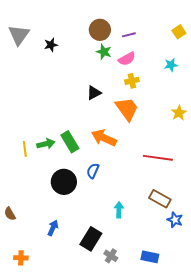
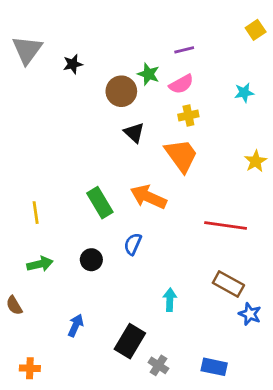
brown circle: (100, 30) -> (121, 91), moved
yellow square: (179, 32) -> (256, 30), moved
black triangle: (94, 93) -> (134, 133), turned -49
green arrow: (46, 144) -> (40, 264), moved
black circle: (64, 182) -> (91, 260), size x0.6

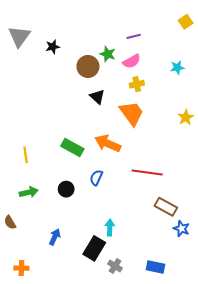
green rectangle: (100, 203) -> (72, 148), turned -30
red line: (226, 225) -> (147, 172), moved
cyan arrow: (170, 300) -> (110, 228), moved

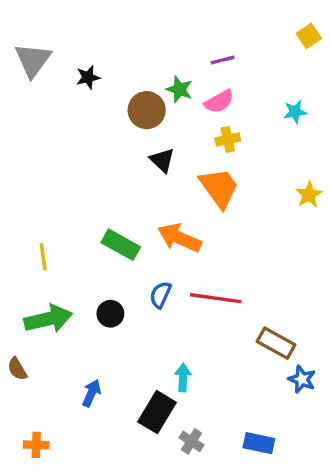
red line: (147, 172) -> (216, 298), moved
green arrow: (29, 192) -> (48, 319), size x1.5

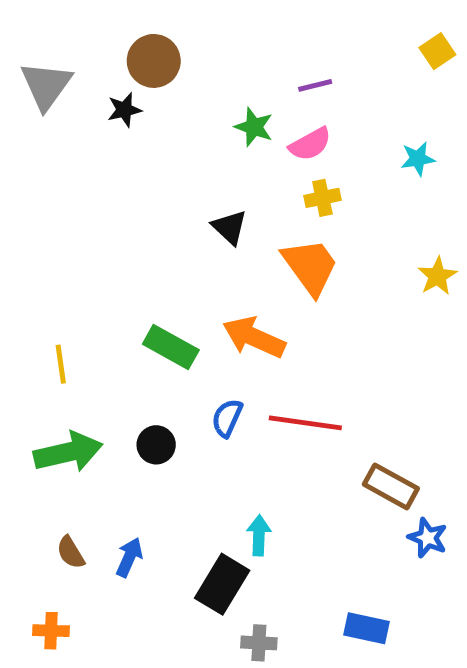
brown circle: (147, 110) -> (154, 61), moved
brown semicircle: (17, 369) -> (71, 552), moved
gray cross: (192, 441) -> (259, 643), moved, turned -30

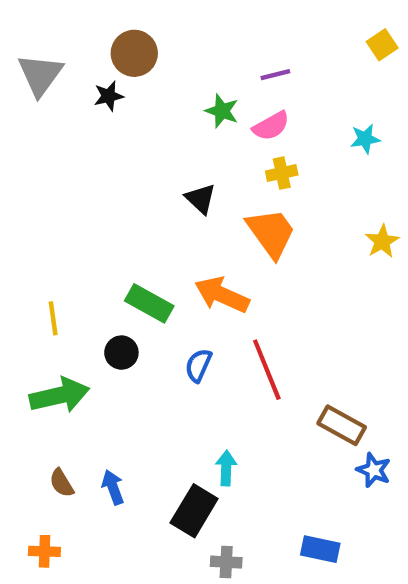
red line: (305, 423) -> (267, 370), turned 60
black circle: (156, 445) -> (121, 353), moved
blue arrow: (129, 557) -> (113, 487), turned -44

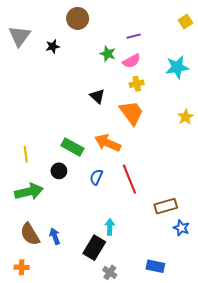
brown circle: (134, 53) -> (78, 18), moved
cyan star: (365, 139) -> (177, 67), size x1.6
brown rectangle: (342, 425) -> (166, 206), turned -45
brown semicircle: (62, 483) -> (30, 234), size x1.6
gray cross: (226, 562) -> (110, 272), turned 32

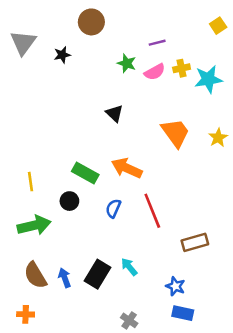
yellow cross: (137, 84) -> (182, 68), moved
orange trapezoid: (132, 113) -> (175, 133), moved
cyan arrow: (110, 227) -> (129, 267), turned -42
blue star: (181, 228) -> (175, 286), moved
black rectangle: (94, 248) -> (97, 274), moved

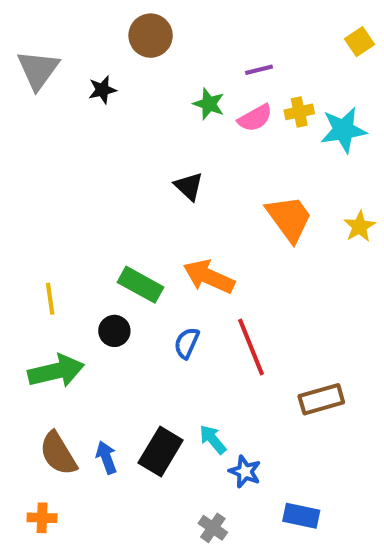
blue star: (175, 286) -> (245, 472), moved

